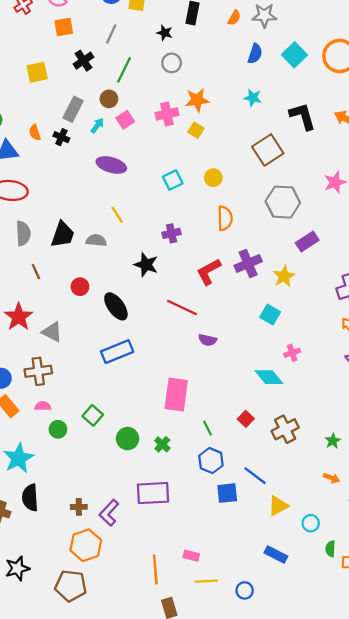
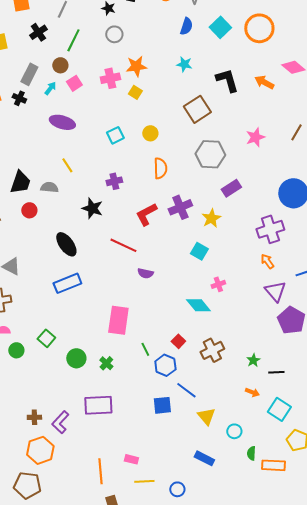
red circle: (80, 287) -> (29, 210), moved
blue hexagon: (211, 461) -> (165, 365), moved
yellow triangle: (278, 506) -> (206, 416), turned -42

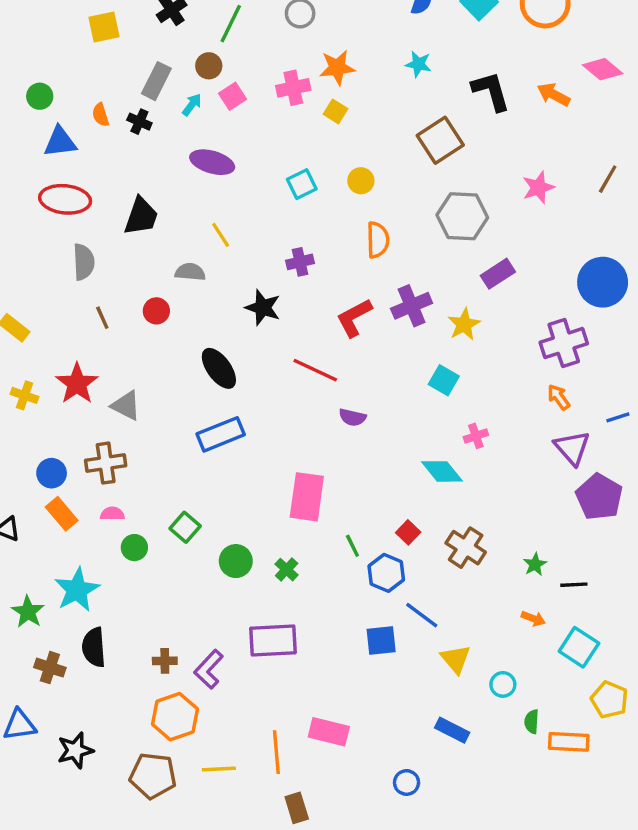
black trapezoid: (20, 182) -> (141, 216), moved
brown cross: (212, 350) -> (466, 548), turned -30
pink rectangle: (131, 459) -> (329, 732), size x1.6
yellow line: (144, 481) -> (219, 769), moved

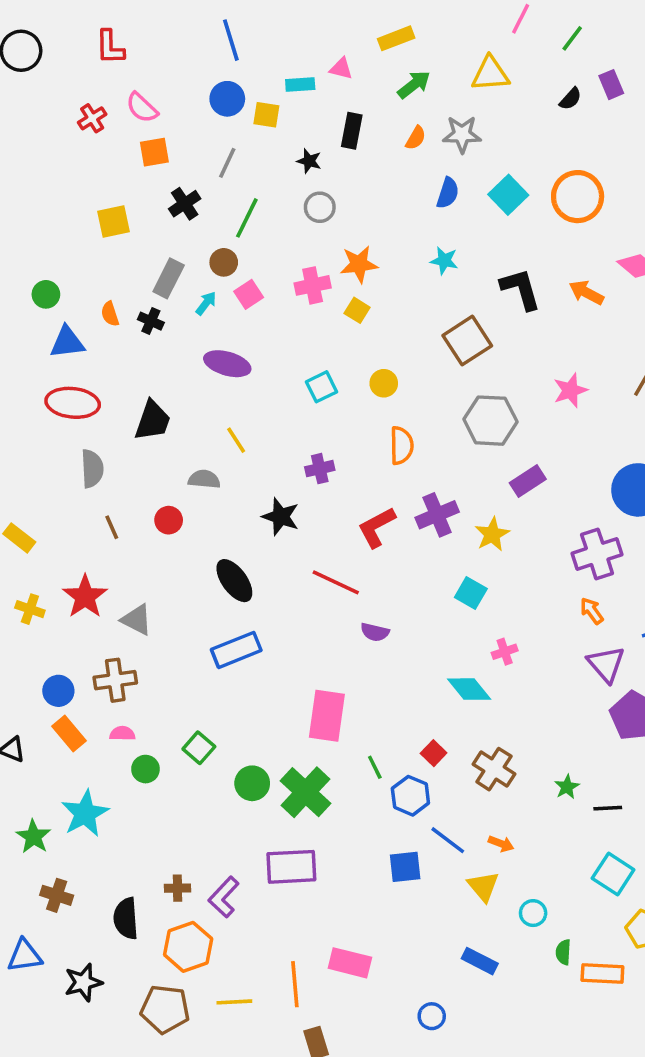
green cross: (287, 570) -> (306, 792), size x2.0
orange arrow: (533, 619) -> (501, 844), moved
black semicircle: (94, 647) -> (126, 918), moved

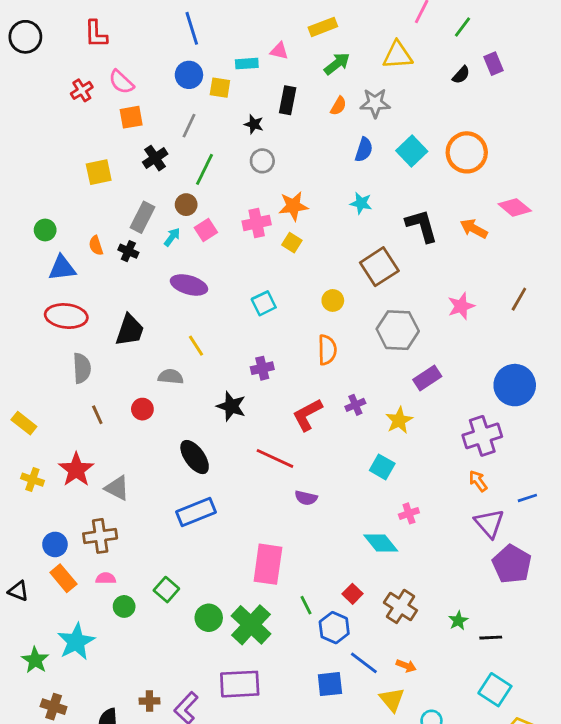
yellow circle: (384, 383) -> (333, 300), moved
purple cross: (437, 515) -> (355, 405), size x0.6

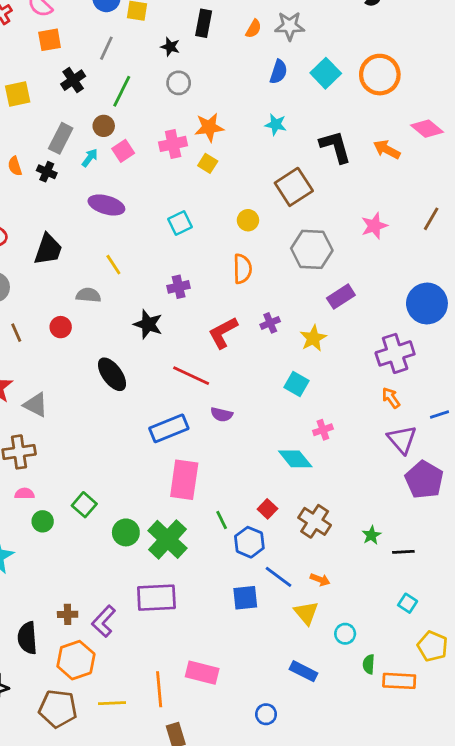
blue rectangle: (196, 512) -> (169, 428), moved
cyan square: (495, 690) -> (408, 603), size x0.6

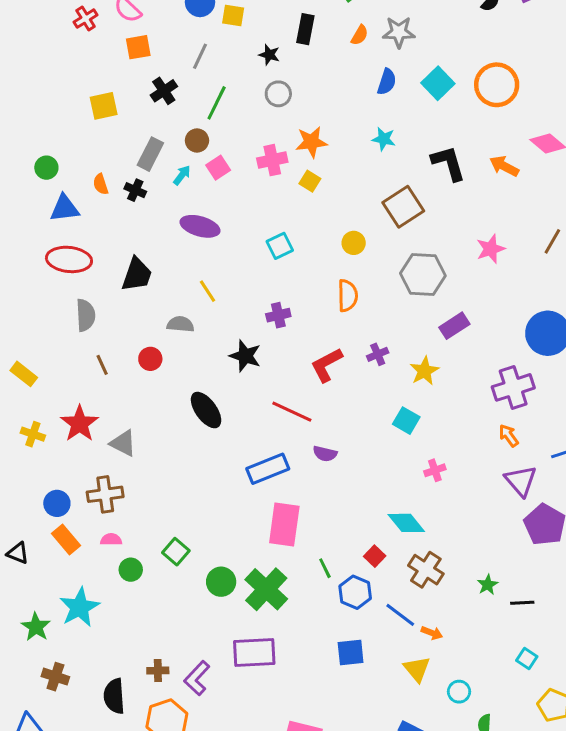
cyan diamond: (295, 459) -> (406, 523), moved
blue line: (279, 577) -> (400, 615), moved

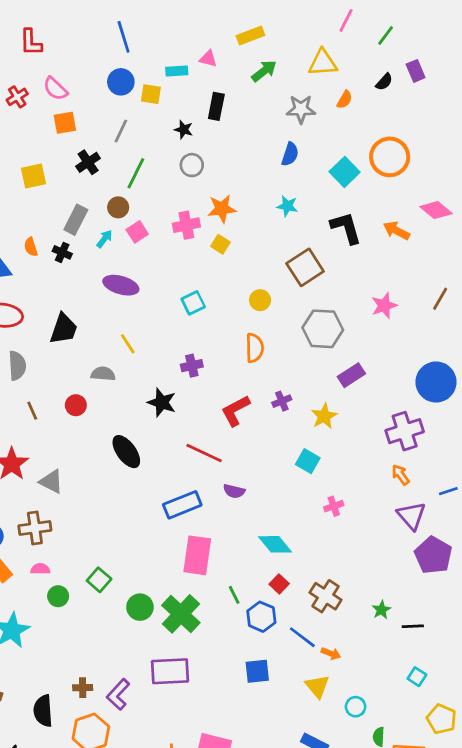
orange semicircle: (360, 35) -> (345, 100), moved
cyan square: (438, 83) -> (345, 172), moved
cyan diamond: (406, 523) -> (275, 544), moved

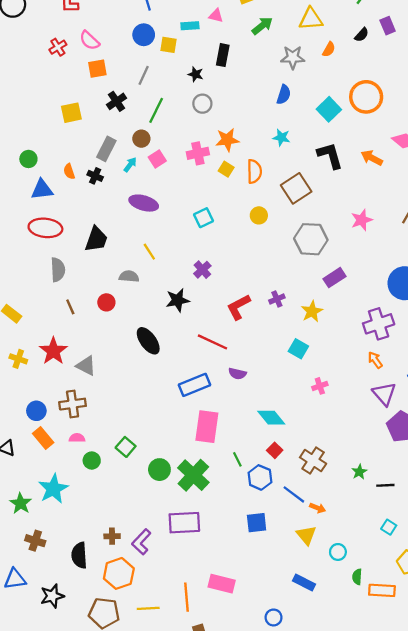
orange semicircle: (255, 348) -> (254, 171), moved
purple cross: (192, 366) -> (202, 270), turned -30
black star: (162, 402) -> (178, 300), turned -30

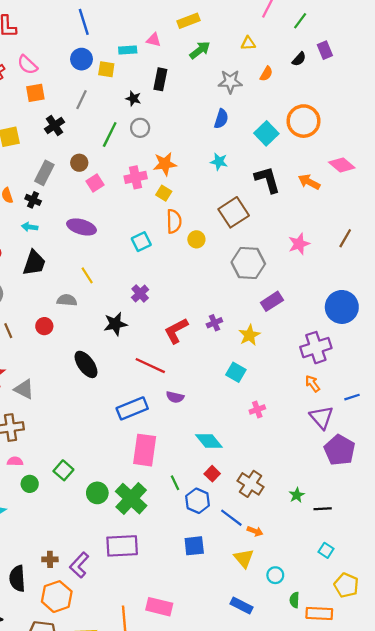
yellow triangle: (311, 19) -> (248, 43), size x0.6
green line: (156, 110) -> (110, 135), moved
cyan arrow: (130, 165) -> (30, 227), moved, turned -119
orange semicircle: (254, 171) -> (174, 221), moved

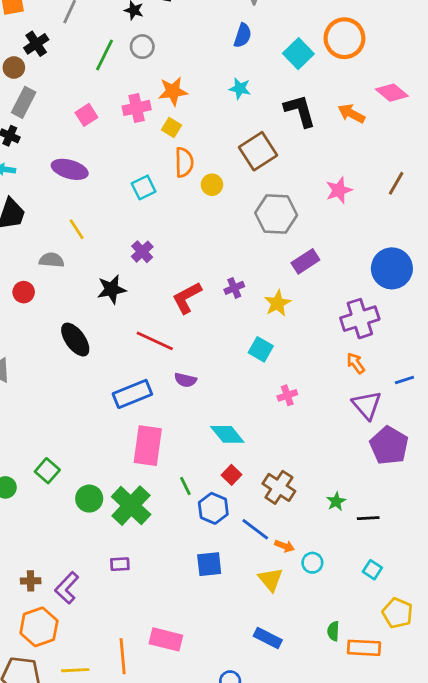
brown circle: (79, 163) -> (14, 68), moved
purple rectangle: (122, 546) -> (120, 564), size x0.5
cyan circle: (275, 575) -> (312, 563), moved

